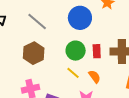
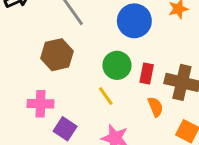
orange semicircle: (95, 77) -> (155, 107), moved

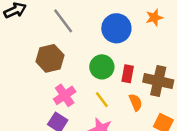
yellow line: (106, 96) -> (102, 100), moved
pink cross: (41, 104) -> (65, 95), moved, turned -35

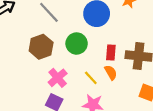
green circle: (102, 67) -> (77, 44), moved
orange semicircle: (136, 102) -> (111, 72), moved

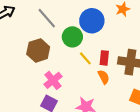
green circle: (77, 44) -> (72, 37), moved
yellow line: (91, 78) -> (85, 58), moved

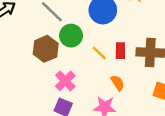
green circle: (72, 37) -> (71, 36), moved
orange semicircle: (104, 77) -> (118, 83), moved

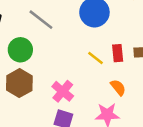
green circle: (71, 36) -> (20, 50), moved
brown hexagon: (46, 49) -> (19, 83), moved

